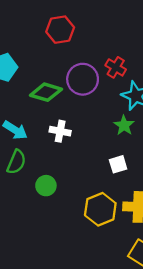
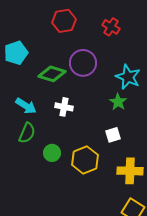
red cross: (116, 67) -> (111, 27), moved
yellow hexagon: (100, 209) -> (85, 160), moved

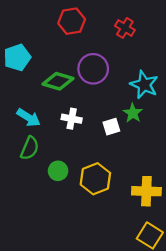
white square: (113, 135) -> (111, 127), moved

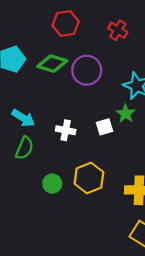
green diamond: (58, 81) -> (52, 64), moved
white cross: (72, 119) -> (66, 130), moved
green circle: (58, 171) -> (52, 184), moved

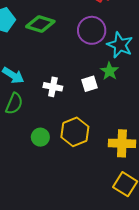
purple circle: (87, 70) -> (92, 30), moved

